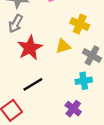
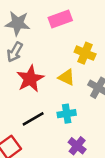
yellow triangle: (63, 46) -> (67, 77), turned 42
cyan cross: (84, 81) -> (67, 114), moved

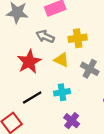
gray arrow: (15, 52) -> (45, 37), moved, turned 84
yellow cross: (85, 53) -> (78, 38), turned -30

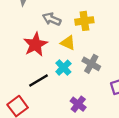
gray cross: (90, 69) -> (91, 64), moved
cyan cross: (62, 92) -> (63, 68), moved, turned -35

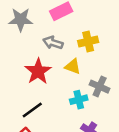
cyan cross: (63, 68) -> (79, 100), moved, turned 35
black line: (38, 80) -> (32, 110), moved

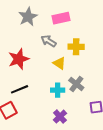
gray star: (21, 20) -> (28, 17), turned 30
red star: (38, 71) -> (19, 59), moved

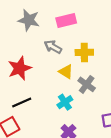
gray star: (28, 17) -> (29, 20), turned -30
gray cross: (76, 84) -> (87, 84), moved
cyan cross: (58, 90) -> (65, 102), turned -32

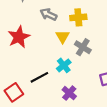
yellow triangle: (66, 72) -> (62, 37), turned 32
black line: (22, 102) -> (39, 77), moved

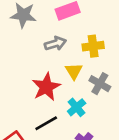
gray arrow: (48, 14) -> (55, 44), turned 140
red star: (19, 37) -> (46, 87), moved

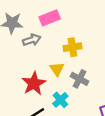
gray arrow: (55, 44) -> (32, 40), moved

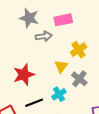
yellow cross: (73, 47) -> (79, 50), turned -35
red star: (34, 83) -> (24, 75), moved

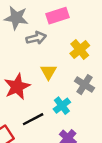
yellow triangle: (61, 66) -> (48, 72), moved

